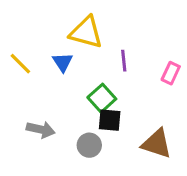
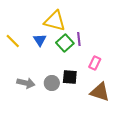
pink rectangle: (171, 73) -> (95, 63), moved
green square: (102, 98) -> (65, 43), moved
gray circle: (89, 145) -> (52, 83), moved

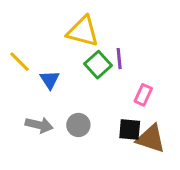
blue triangle: (40, 40) -> (50, 80), moved
black square: (70, 77) -> (130, 130), moved

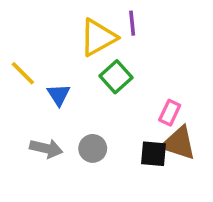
yellow triangle: (83, 31) -> (98, 37), turned -44
purple line: (119, 59) -> (132, 23), moved
brown triangle: (151, 139) -> (179, 143), moved

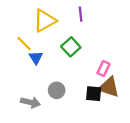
yellow triangle: (98, 37) -> (45, 21), moved
yellow line: (23, 73) -> (24, 44), moved
gray arrow: (46, 148) -> (30, 102), moved

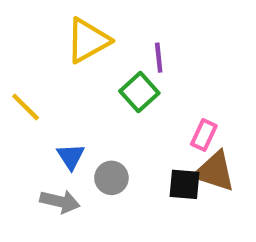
purple line: (81, 14) -> (159, 58), moved
yellow line: (24, 44) -> (26, 107), moved
blue triangle: (36, 58) -> (71, 156), moved

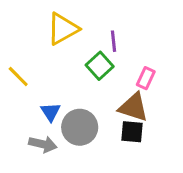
pink rectangle: (204, 135) -> (146, 78), moved
brown triangle: (215, 171) -> (133, 107), moved
gray circle: (111, 178) -> (80, 127), size x1.5

